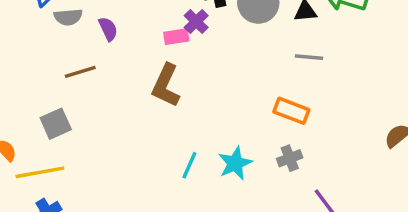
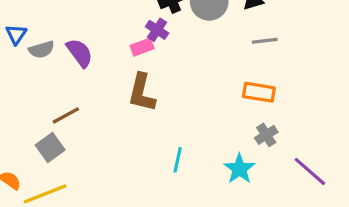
purple semicircle: (108, 29) -> (80, 53), size x1.4
brown line: (80, 72) -> (66, 115), moved
cyan star: (235, 163) -> (239, 169), moved

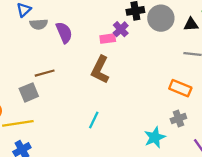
cyan line: (178, 160) -> (94, 120), moved

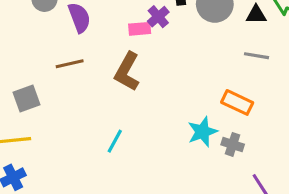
brown line: (45, 73) -> (70, 64), moved
gray cross: (178, 118) -> (233, 144), turned 35
cyan star: (155, 137) -> (202, 132), moved

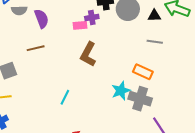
purple cross: (158, 17) -> (92, 18), turned 32
brown L-shape: (127, 72) -> (88, 54), moved
gray cross: (233, 144) -> (140, 99), size x1.6

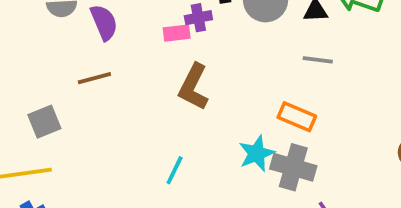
cyan line: (65, 97) -> (175, 170), moved

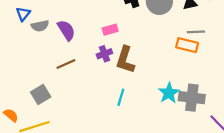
purple cross: (198, 18) -> (104, 54), moved
orange rectangle: (297, 117) -> (187, 45), moved
cyan line: (175, 170) -> (121, 97), moved

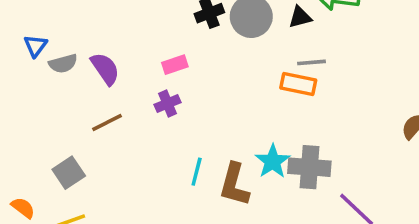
brown L-shape: (125, 60) -> (234, 185), moved

